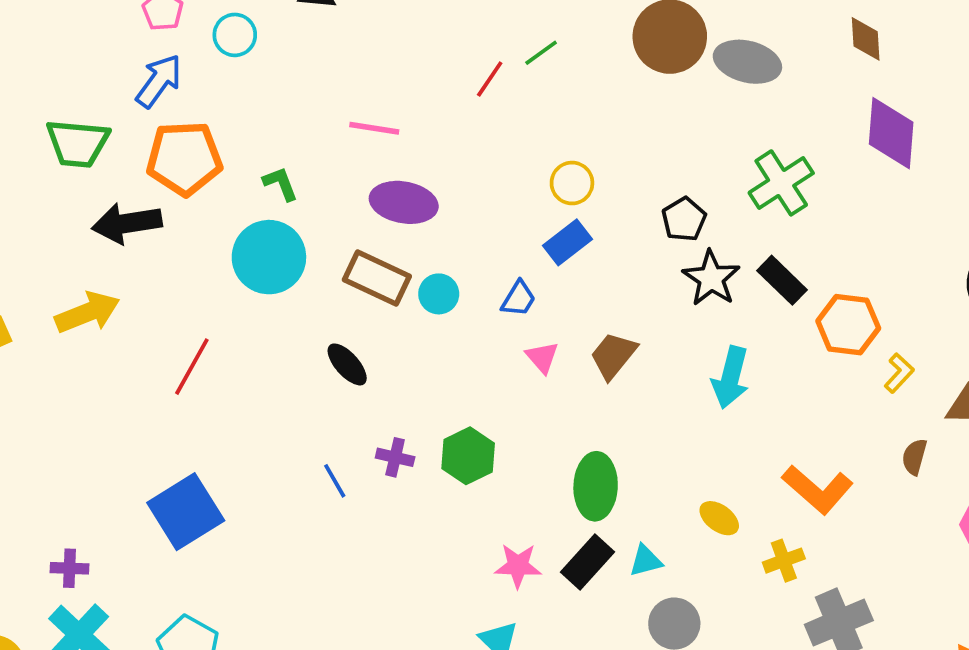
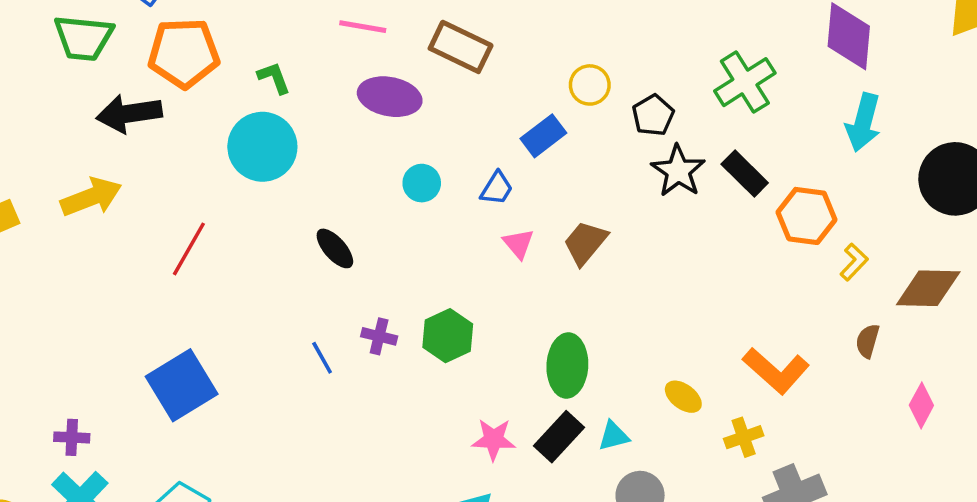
yellow circle: (572, 183) -> (590, 85), moved
brown rectangle: (377, 278) -> (461, 47), moved
cyan arrow: (731, 377) -> (863, 122), moved

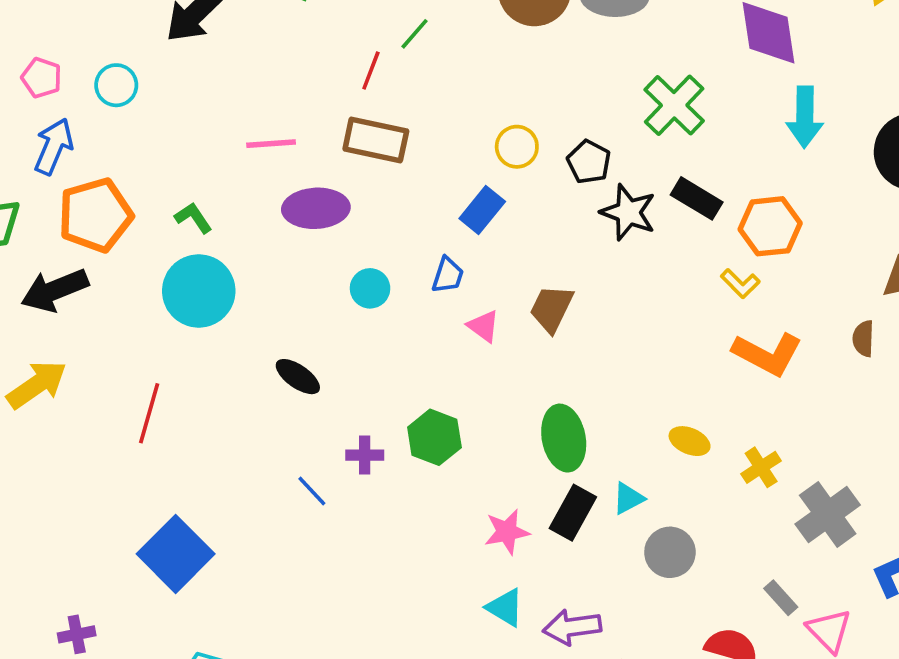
yellow L-shape: (854, 262) -> (740, 283), moved, turned 105
orange L-shape: (776, 371) -> (767, 354), moved

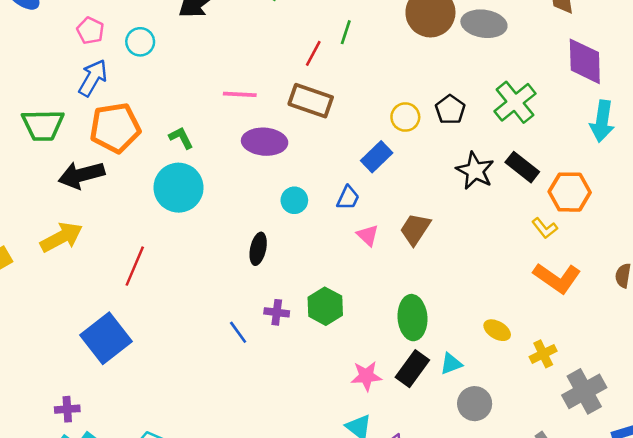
green line: (414, 34) -> (346, 32), turned -30
black pentagon: (589, 162) -> (450, 110), moved
black ellipse: (298, 377) -> (258, 249), moved, turned 60
blue square: (176, 554) -> (106, 338), moved

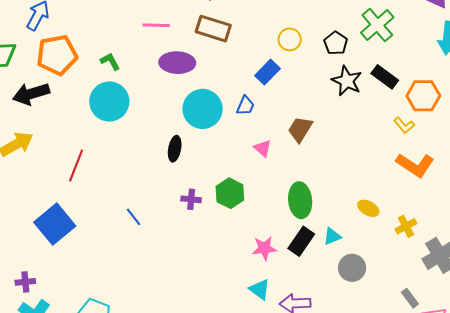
black pentagon: (450, 110) -> (336, 43), moved
cyan circle: (294, 200) -> (203, 109), size x1.8
pink triangle: (368, 235) -> (263, 148), moved
blue line: (238, 332) -> (134, 217), moved

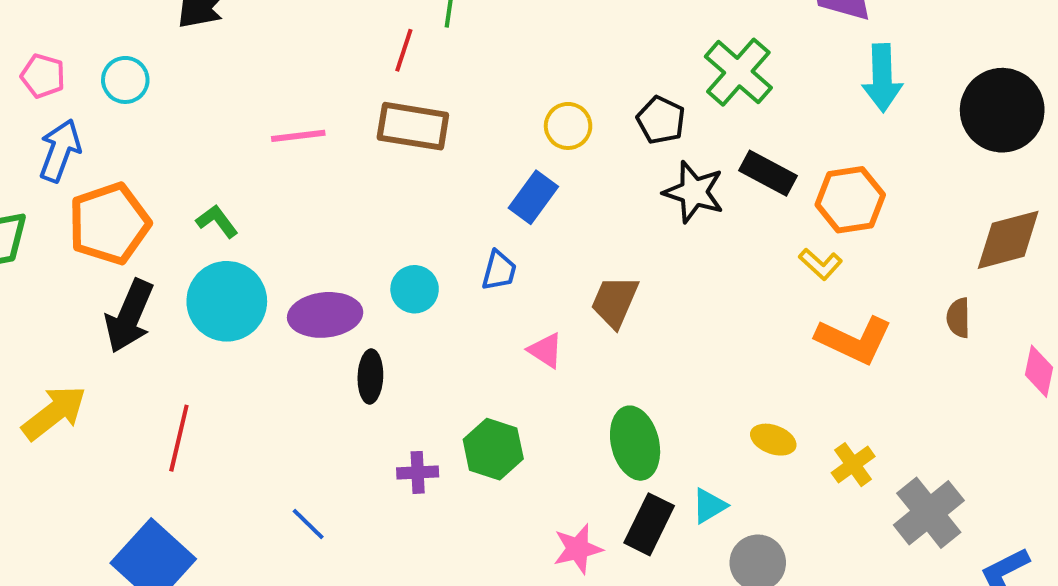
purple ellipse: (177, 63) -> (325, 315), moved
black arrow: (31, 94) -> (129, 316), moved, turned -42
cyan circle: (203, 109) -> (415, 289), size x0.6

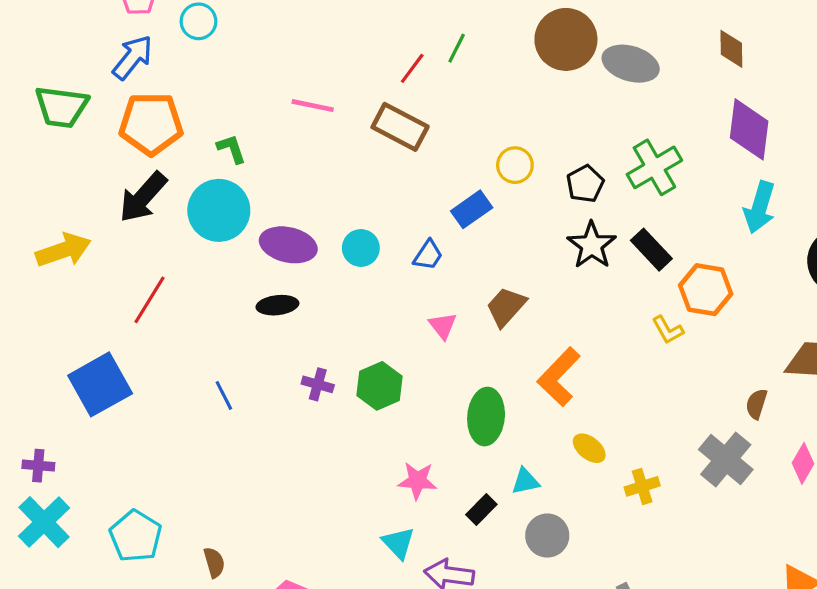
orange L-shape: (854, 340) -> (559, 377), moved, turned 90
black ellipse: (370, 376) -> (277, 305), moved, turned 63
gray cross: (929, 513) -> (726, 460), moved, turned -30
black rectangle: (649, 524) -> (481, 510), moved, size x0.7

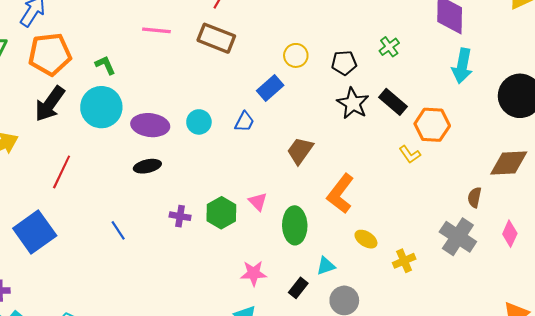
green cross: (654, 167) -> (389, 47), size x0.6
black pentagon: (585, 184) -> (344, 63), turned 30
pink triangle: (443, 326) -> (258, 202), moved

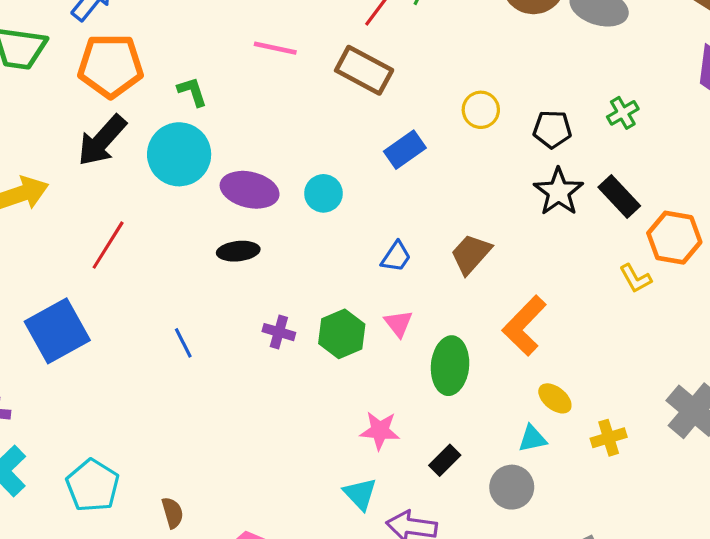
blue rectangle: (270, 88) -> (405, 150), moved
blue trapezoid: (244, 122) -> (396, 257), moved
cyan triangle: (326, 266) -> (532, 439), moved

